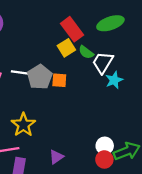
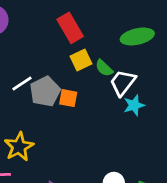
red rectangle: (72, 29) -> (70, 28), moved
white line: (20, 72) -> (22, 83), turned -48

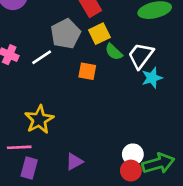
green semicircle: (104, 68) -> (114, 52), moved
gray pentagon: (45, 91) -> (66, 34), moved

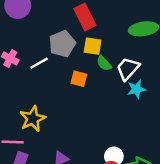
yellow square: (99, 34) -> (93, 46), turned 30

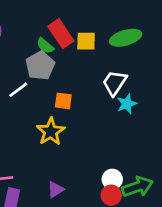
yellow square: (93, 46) -> (86, 41), moved
green semicircle: (104, 63) -> (45, 46), moved
yellow star: (33, 119) -> (51, 132), moved

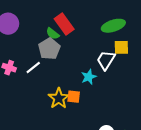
yellow square: (86, 41) -> (121, 47), moved
orange square: (63, 101) -> (74, 97), moved
cyan star: (127, 104) -> (89, 77), moved

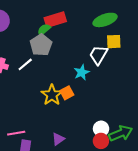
red rectangle: (64, 24) -> (55, 20), turned -70
green semicircle: (53, 34) -> (44, 30), turned 104
orange square: (74, 97) -> (67, 93), turned -32

